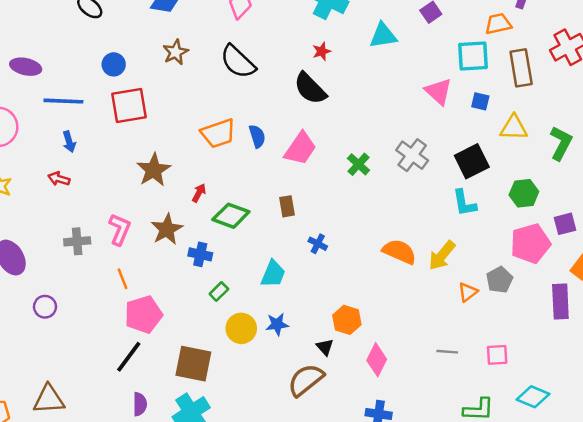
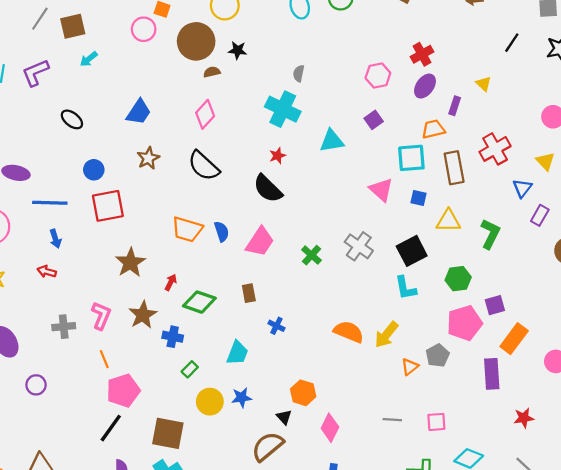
orange trapezoid: (218, 133) -> (187, 229), turned 36

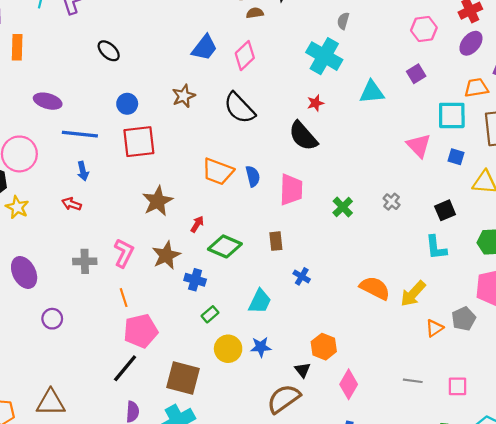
blue trapezoid: (139, 112) -> (204, 48), moved
pink trapezoid: (260, 242) -> (291, 190), turned -36
gray cross: (359, 246) -> (392, 202), size x0.6
black square: (412, 251) -> (445, 210), size x0.7

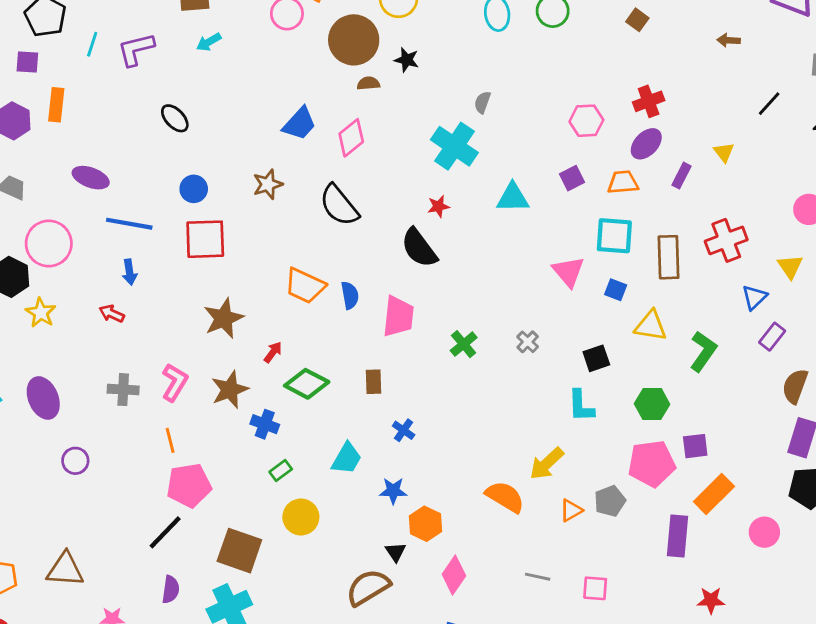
orange trapezoid: (476, 88) -> (623, 182), moved
orange semicircle: (375, 288) -> (505, 497), moved
blue star: (261, 347) -> (393, 491), moved

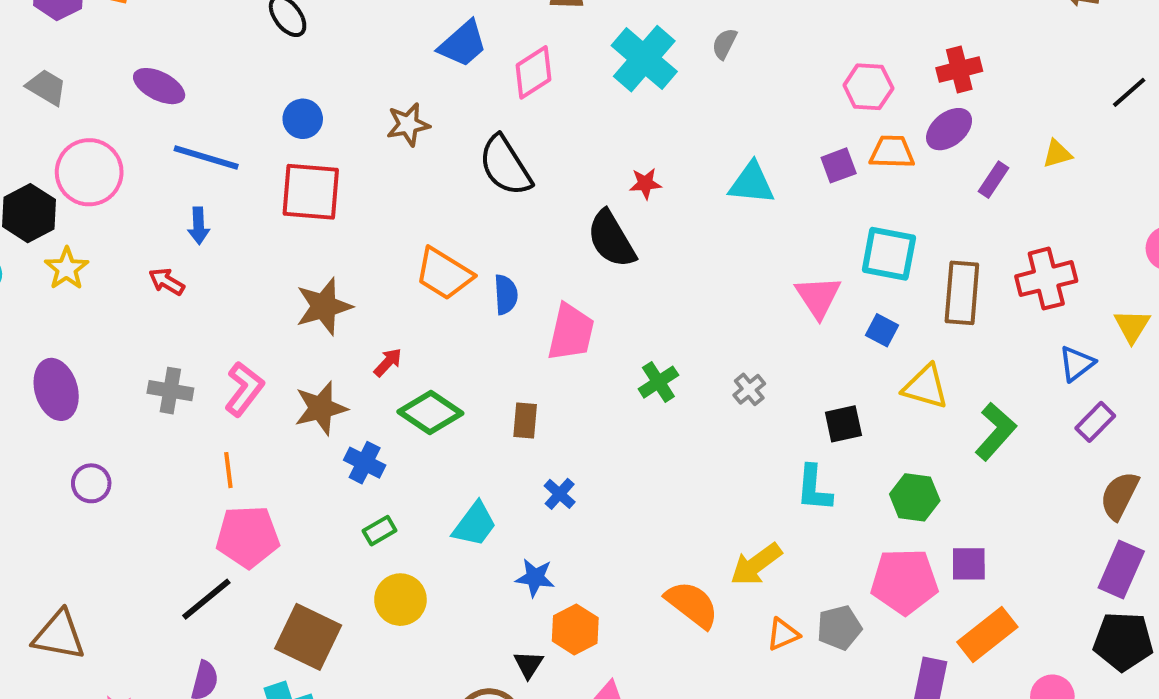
cyan cross: (454, 146) -> (644, 59), moved
yellow triangle: (724, 152) -> (1057, 154), turned 45
orange trapezoid: (623, 182) -> (892, 152), moved

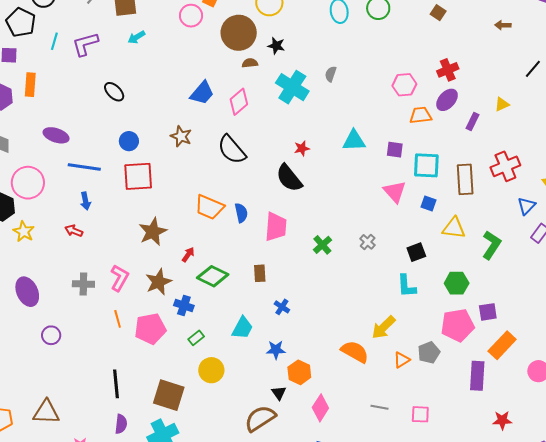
brown star: (408, 125) -> (181, 136), turned -30
purple square: (839, 165) -> (395, 150), moved, turned 36
pink pentagon: (248, 537) -> (150, 329), moved
black line: (206, 599) -> (116, 384), turned -48

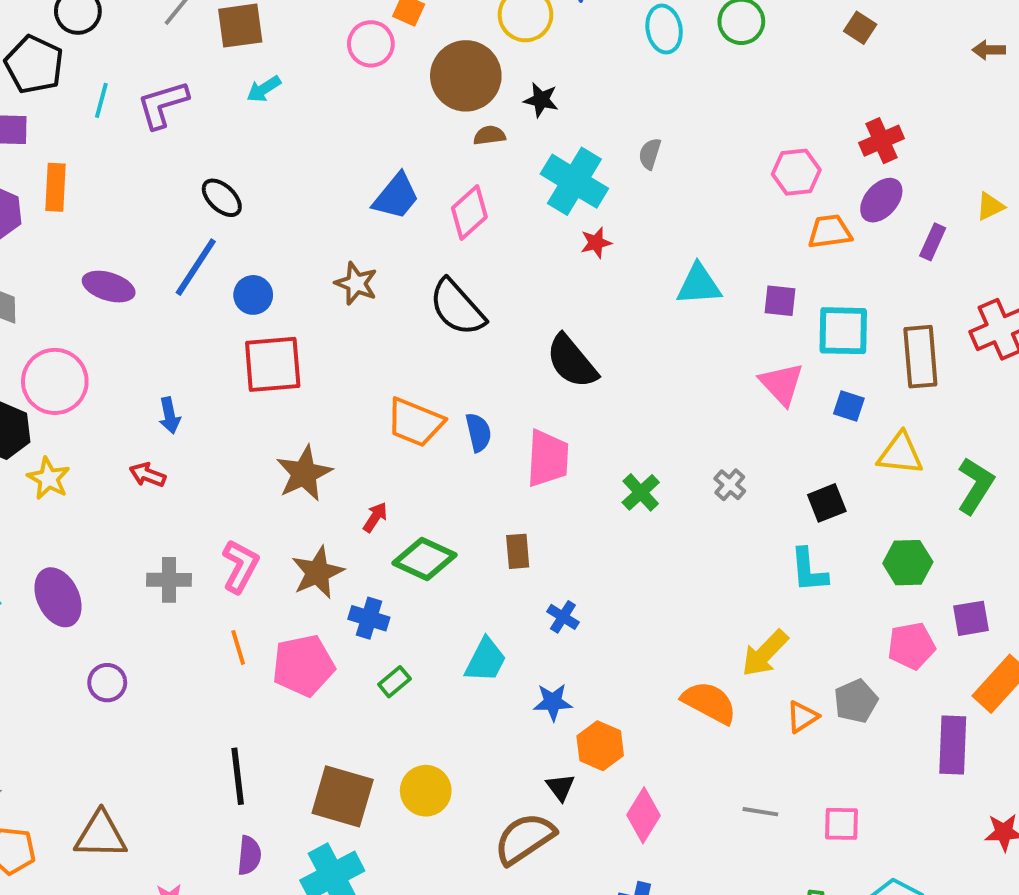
red star: (302, 148) -> (596, 243), moved
blue line: (84, 167) -> (196, 267), moved, turned -64
pink pentagon: (458, 325) -> (911, 646), size x0.7
yellow circle: (211, 370) -> (426, 791), moved

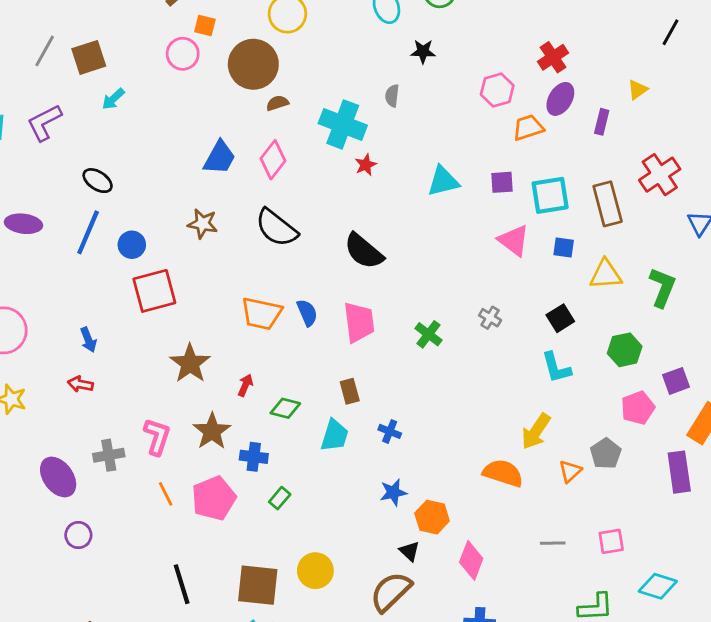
black star: (541, 100) -> (423, 52), moved
purple ellipse: (109, 287) -> (23, 224), moved
green diamond: (425, 559) -> (285, 408), size x0.7
purple ellipse: (58, 597) -> (58, 477), moved
cyan trapezoid: (486, 660) -> (335, 435), moved

